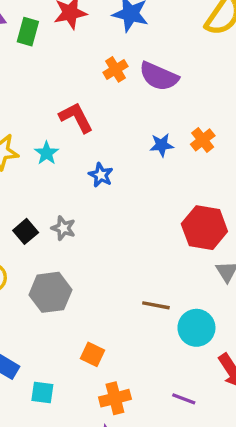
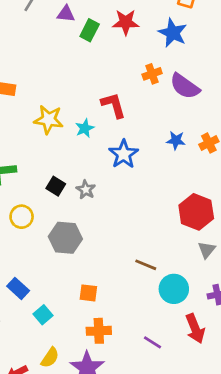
blue star: (101, 175) -> (124, 154), size x1.5
black square: (26, 231) -> (56, 186), turned -30
orange square: (93, 354) -> (88, 293), turned -30
cyan square: (42, 393) -> (43, 315), turned 30

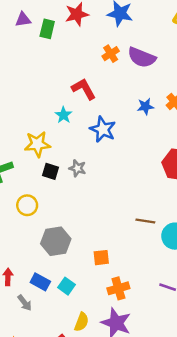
yellow star: (49, 120) -> (37, 144), moved
gray hexagon: (65, 238) -> (56, 241), moved
blue rectangle: (18, 288) -> (40, 282), moved

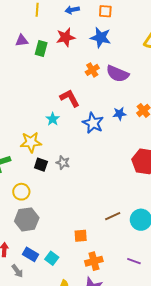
blue star: (103, 129) -> (93, 123), moved
brown line: (145, 221) -> (113, 216), moved, turned -35
gray hexagon: (56, 241) -> (27, 219), moved

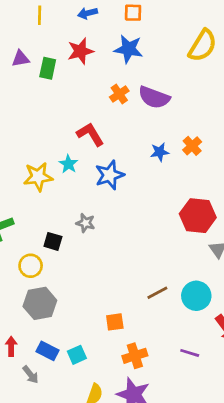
blue star: (93, 123) -> (110, 175), moved, turned 30
yellow star: (31, 142) -> (38, 177), moved
black square: (41, 165) -> (53, 241), moved
cyan square: (52, 258) -> (77, 355), turned 32

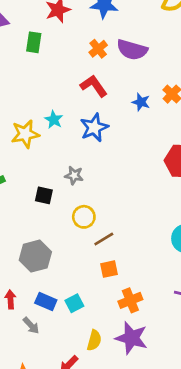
green rectangle: (48, 68) -> (34, 42), moved
red L-shape: (90, 134) -> (94, 86), moved
blue star: (160, 152) -> (141, 102), turned 30
yellow circle: (31, 266) -> (84, 217), moved
brown line: (157, 293) -> (104, 239), moved

